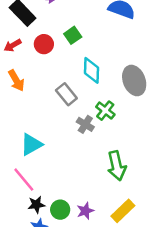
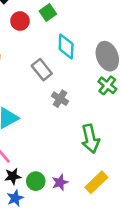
green cross: (105, 111) -> (107, 85), moved

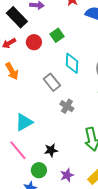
black star: (13, 176) -> (51, 150), moved
green circle: (36, 181) -> (39, 170), moved

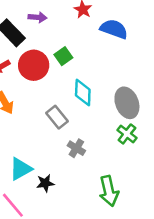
red circle: (34, 42) -> (34, 65), size x1.5
black star: (51, 150) -> (45, 183), moved

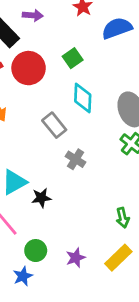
blue semicircle: (114, 29) -> (117, 28), turned -40
green square: (63, 56) -> (73, 58), moved
green arrow: (109, 191) -> (123, 218), moved, size x0.6

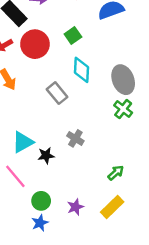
gray cross: (76, 159) -> (75, 138), moved
green arrow: (123, 218) -> (116, 173), turned -119
blue star: (23, 276) -> (40, 223), moved

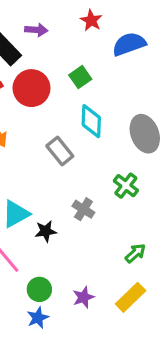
green cross: (123, 109) -> (126, 186), moved

